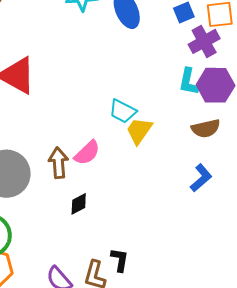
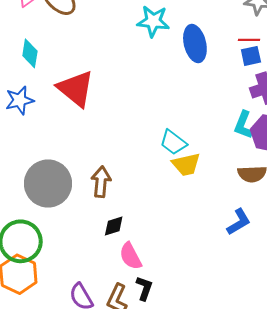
yellow trapezoid: (139, 131) -> (186, 164), turned -148
pink semicircle: (87, 153) -> (130, 256), moved, turned 96

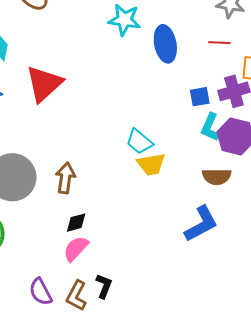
blue square: (251, 56) -> (200, 97), moved
red triangle: (76, 89) -> (44, 84), turned 36
blue L-shape: (239, 222) -> (201, 224), size x1.4
pink semicircle: (130, 256) -> (76, 249), moved, turned 68

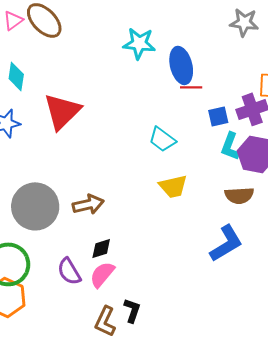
red line: (219, 43) -> (191, 87), moved
cyan trapezoid: (139, 142) -> (162, 139), moved
brown arrow: (65, 178) -> (88, 204), turned 72
purple semicircle: (41, 292) -> (69, 271), moved

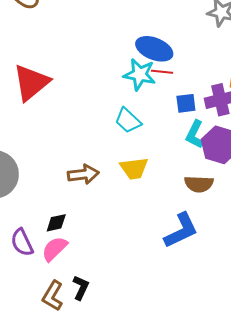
cyan star: (139, 43) -> (140, 74), moved
blue ellipse: (181, 65) -> (154, 49), turned -60
brown arrow: (88, 204) -> (83, 174), moved

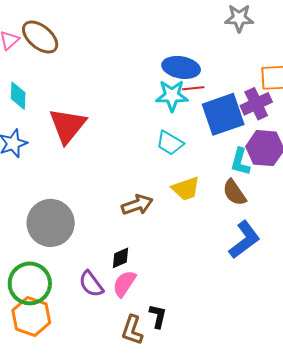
blue square: (186, 103) -> (223, 114), size x2.0
cyan L-shape: (195, 134) -> (240, 162), moved
brown semicircle: (199, 184) -> (234, 193), moved, turned 64

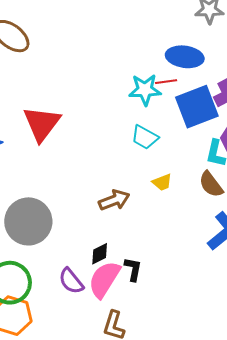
blue ellipse: (181, 67) -> (185, 57), moved
yellow trapezoid: (186, 189) -> (162, 182), size x0.7
pink semicircle: (124, 284) -> (104, 279), size x1.4
black L-shape: (158, 316) -> (133, 269), moved

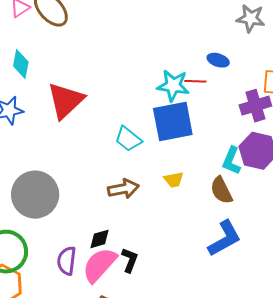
blue ellipse: (185, 57) -> (218, 60), size x0.6
blue square: (197, 107) -> (173, 122), moved
cyan trapezoid: (145, 137) -> (128, 139), moved
purple semicircle: (71, 281) -> (67, 261), turned 36

